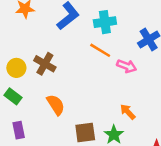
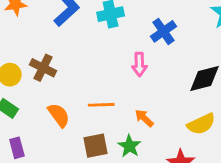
orange line: (100, 50) -> (101, 105), moved, turned -30
pink arrow: (127, 66) -> (139, 64), turned 72

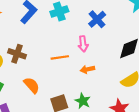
orange line: (101, 105) -> (60, 57), moved
orange arrow: (144, 118) -> (87, 69), moved, turned -48

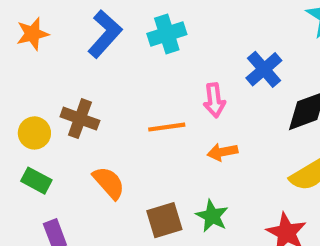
blue cross: (97, 19) -> (264, 69), moved

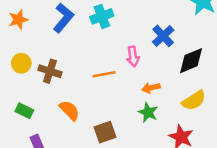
yellow circle: (34, 133) -> (21, 63), moved
orange arrow: (222, 152) -> (151, 88), moved
green star: (212, 216) -> (148, 112), moved

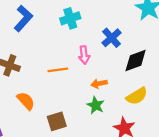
cyan cross: (102, 16) -> (70, 18), moved

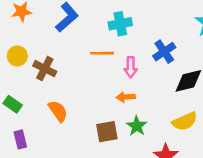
orange line: (58, 70) -> (102, 53), moved
orange arrow: (99, 84) -> (126, 97), moved
brown square: (57, 121) -> (107, 132), moved

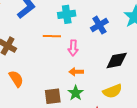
blue cross: (164, 52) -> (99, 25), moved
orange arrow: (126, 97) -> (76, 72), moved

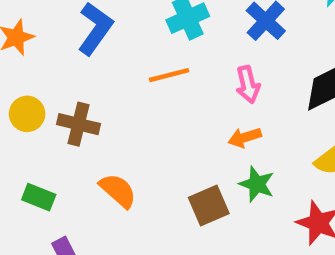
pink arrow: (73, 48) -> (248, 85), moved

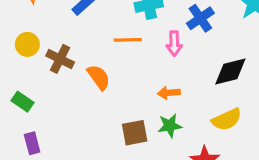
pink arrow: (248, 85) -> (174, 43), moved
green star: (257, 184) -> (170, 126), turned 30
orange semicircle: (118, 191) -> (99, 77), moved

